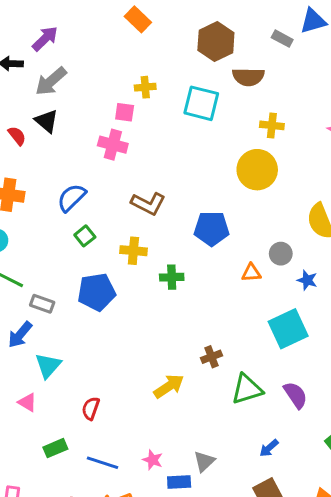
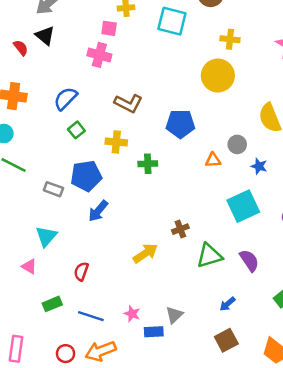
gray rectangle: (42, 304) -> (53, 189), moved
blue arrow: (20, 335) -> (98, 211), moved

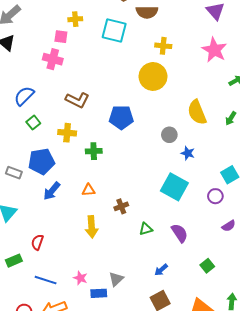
orange triangle: (213, 160) -> (89, 190), moved
cyan square: (243, 206) -> (174, 187), turned -36
yellow arrow: (145, 253) -> (92, 227), turned 120
green triangle: (209, 256) -> (146, 229), size x0.6
green rectangle: (52, 304) -> (14, 261), moved

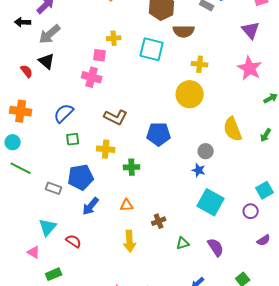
green square: (33, 123) -> (73, 139), turned 32
blue star: (188, 153) -> (199, 170), moved
red semicircle: (37, 242) -> (74, 241), moved, turned 105

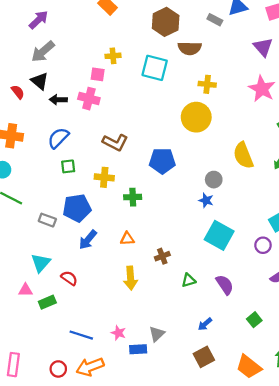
black arrow: (23, 22) -> (58, 100), moved
pink triangle: (34, 252) -> (25, 290), turned -32
green rectangle: (54, 274) -> (47, 302), moved

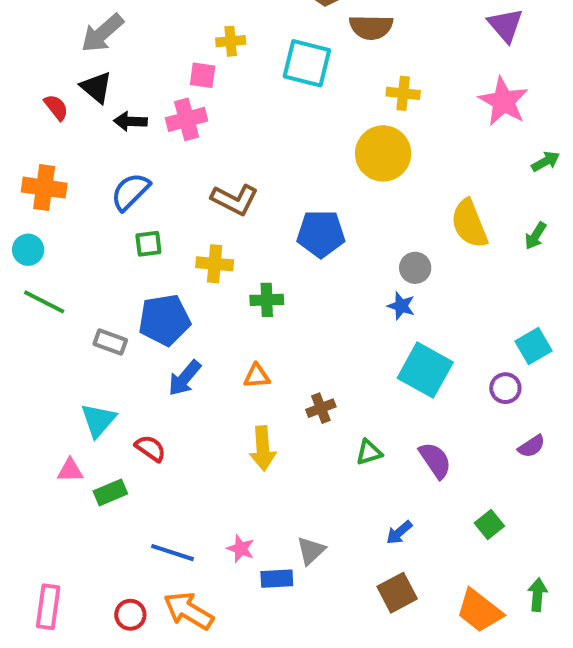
pink cross: (89, 99) -> (187, 119), turned -30
orange arrow: (90, 367) -> (189, 611), turned 52

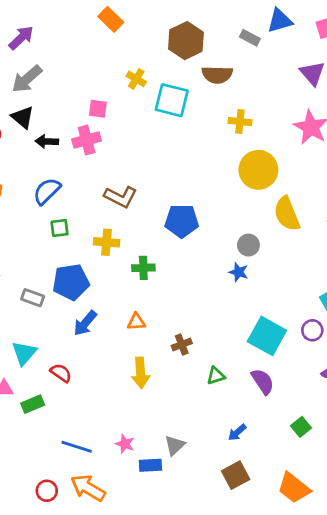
yellow cross: (231, 41) -> (136, 79), moved, turned 36
yellow circle: (383, 153) -> (258, 170), moved
cyan square: (425, 370) -> (267, 336), moved

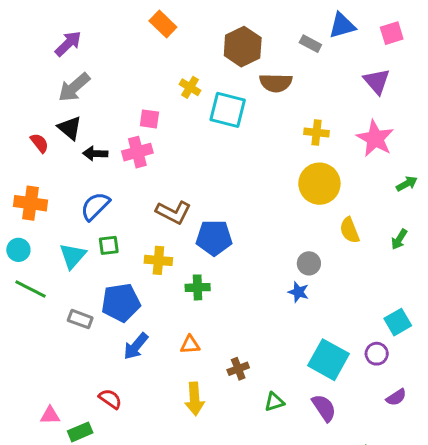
yellow cross: (240, 122) -> (316, 132), moved
yellow semicircle: (287, 214) -> (350, 230), size x0.7
blue pentagon: (182, 221) -> (214, 238), moved
cyan triangle: (24, 353) -> (73, 256), moved

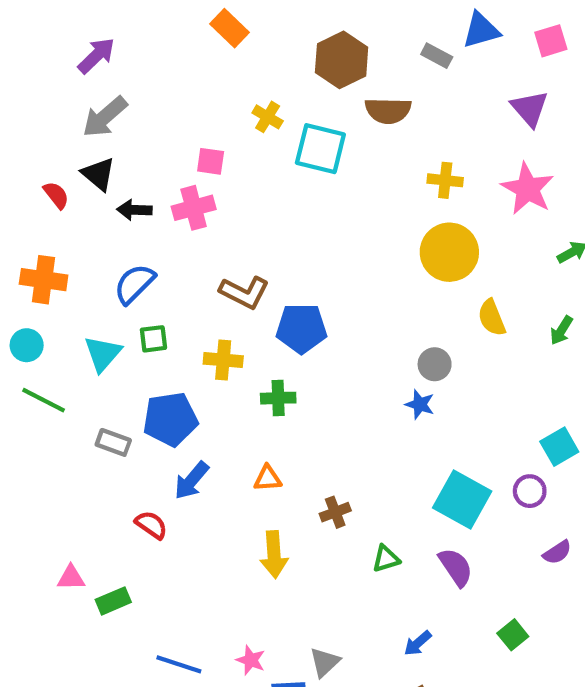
red semicircle: (110, 399) -> (151, 525), moved

